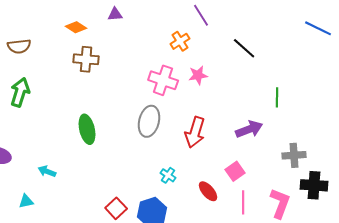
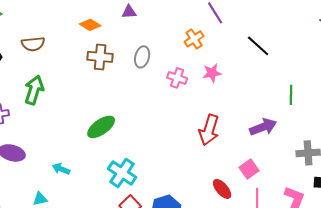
pink cross: (163, 80) -> (177, 78), size x0.7
gray ellipse: (149, 121) -> (142, 57), moved, size x0.7
green ellipse: (87, 129) -> (101, 127), turned 68
cyan cross: (168, 175) -> (122, 173), moved, size x1.8

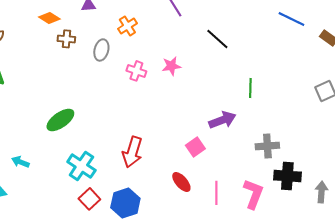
orange cross: (194, 39) -> (127, 26), moved
brown cross: (100, 57) -> (66, 39), moved, size x0.7
red arrow: (209, 130) -> (132, 152), moved
pink square: (249, 169) -> (195, 147), moved

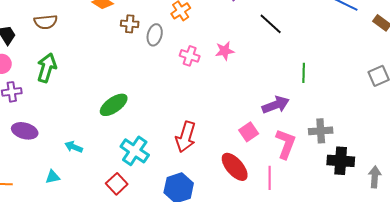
brown cross: (66, 39) -> (130, 24), moved
red ellipse: (181, 182) -> (235, 167), size x1.4
pink L-shape: (253, 194) -> (286, 144), moved
red square: (89, 199) -> (117, 184), moved

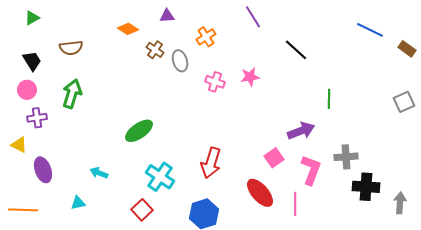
brown cross: (130, 24) -> (155, 50), turned 30
gray ellipse: (155, 35) -> (180, 61), turned -30
purple ellipse: (25, 131) -> (43, 170), moved, turned 55

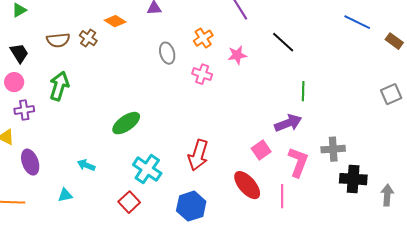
orange cross: (206, 37) -> (203, 38), moved
brown cross: (155, 50) -> (88, 38), moved
pink star: (250, 77) -> (237, 55), moved
green line: (329, 99) -> (303, 91), moved

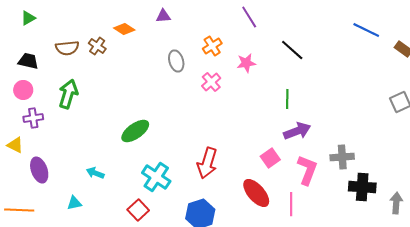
black trapezoid: (19, 53) -> (28, 61), turned -45
pink cross: (202, 74) -> (211, 82), turned 30
green line: (303, 91) -> (287, 99), moved

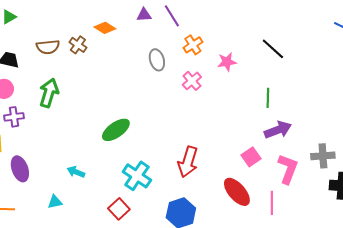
purple line: (249, 17) -> (172, 16), moved

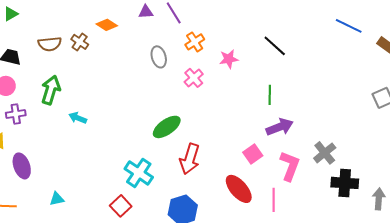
green ellipse: (116, 130) -> (167, 127), moved
gray cross: (323, 156) -> (325, 153), turned -35
cyan arrow: (76, 172) -> (78, 118), moved

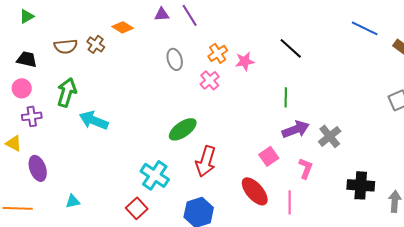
orange cross: (195, 42) -> (218, 53), moved
cyan arrow: (78, 118) -> (94, 120), size x1.6
gray cross: (325, 153) -> (330, 136), moved
pink L-shape: (290, 166) -> (306, 168), size x0.7

